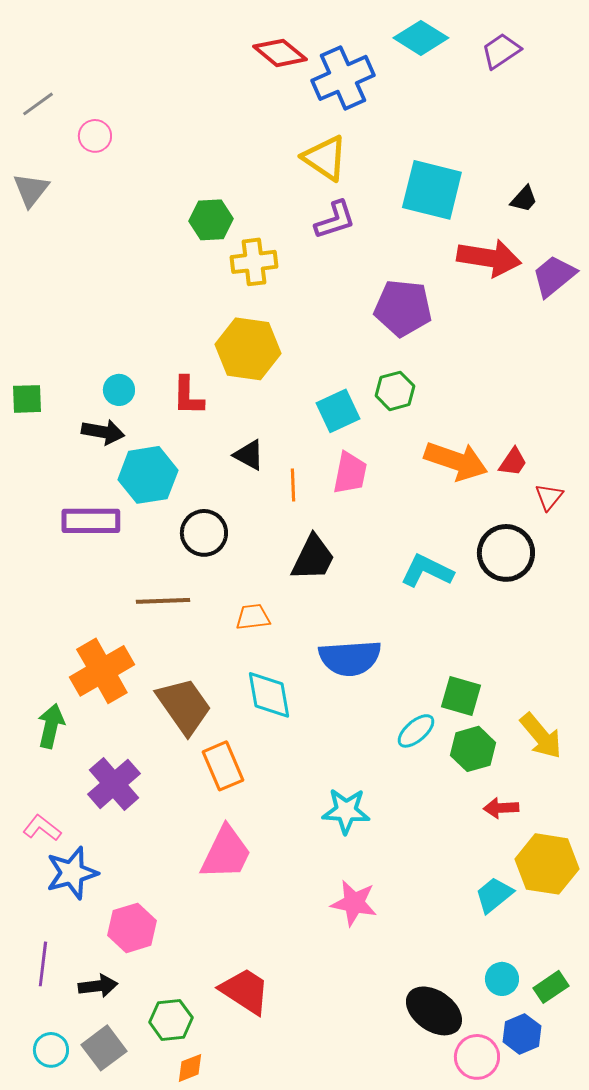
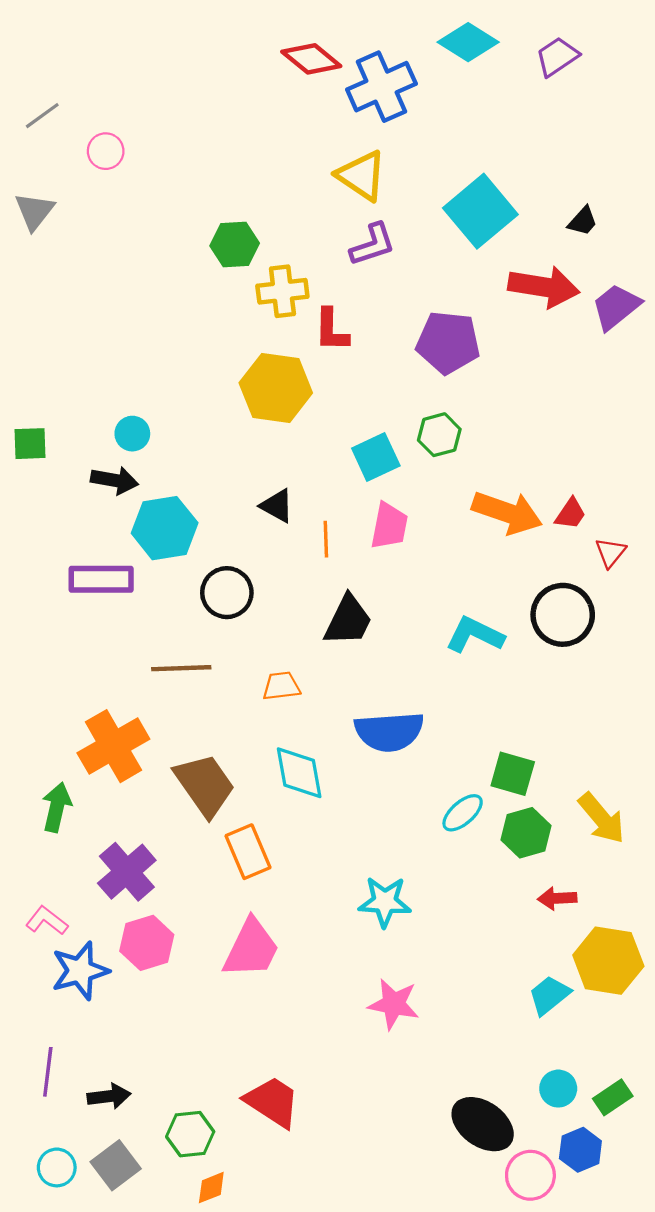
cyan square: (432, 190) -> (480, 211), turned 36
red L-shape: (188, 396) -> (331, 330), moved
pink hexagon: (132, 928) -> (147, 943), moved

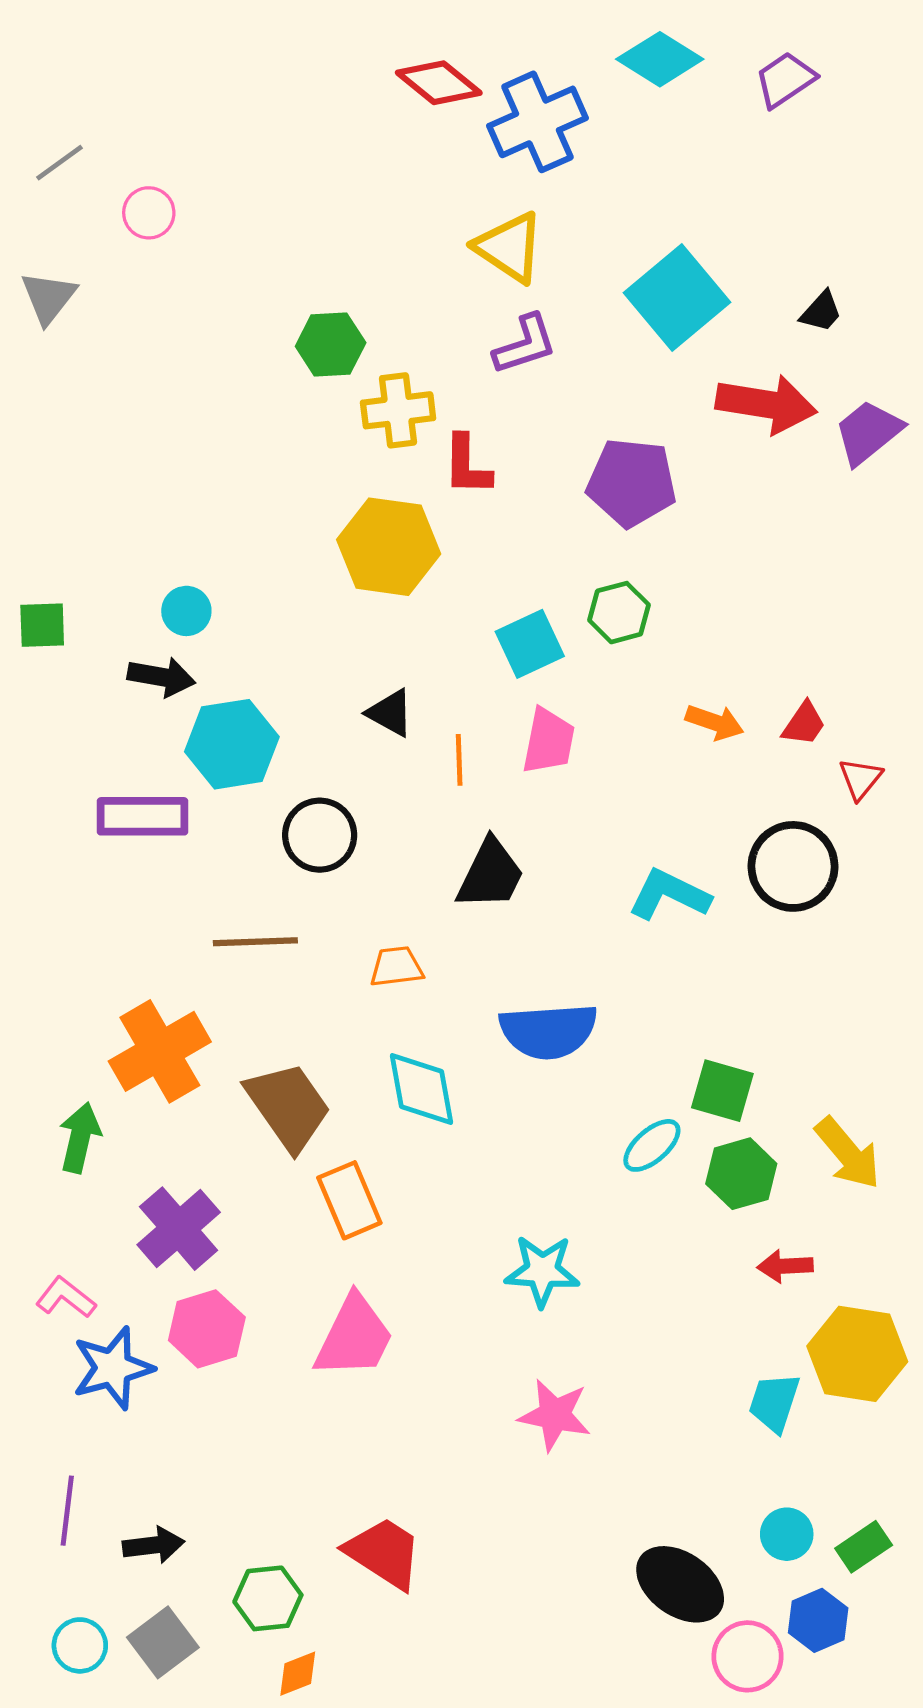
orange arrow: (507, 513) -> (715, 722), size x0.6
cyan trapezoid: (549, 995) -> (774, 1402), turned -33

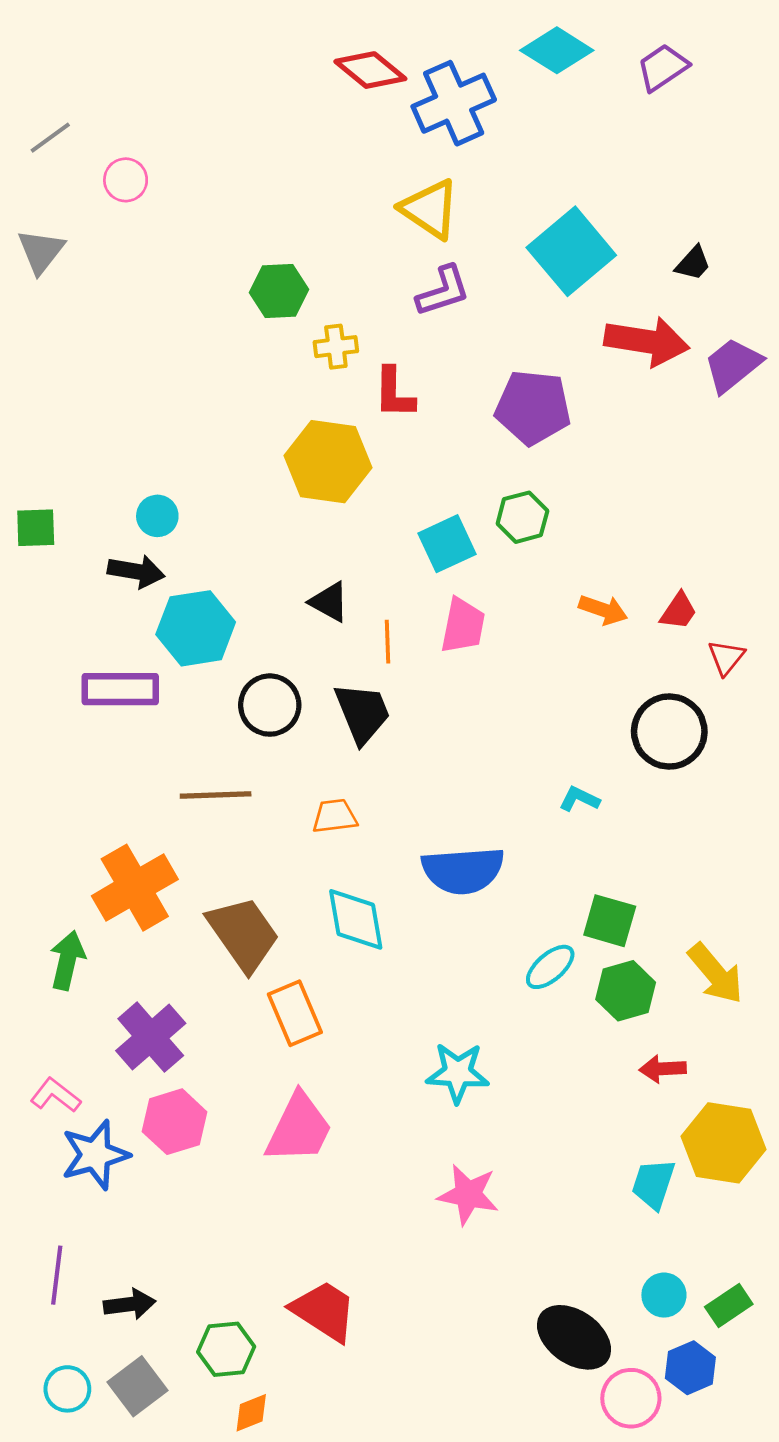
yellow cross: (398, 410) -> (336, 347), size x0.7
black trapezoid: (490, 874) -> (362, 713), moved, turned -48
cyan L-shape: (669, 895) -> (579, 799), moved, size x0.6

